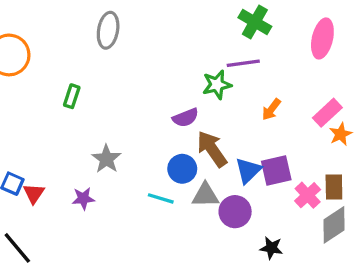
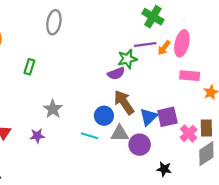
pink ellipse: (322, 38) -> (182, 43), moved
orange arrow: (271, 109) -> (164, 48), moved
pink rectangle: (327, 113) -> (190, 76), moved, turned 48
purple semicircle: (186, 118) -> (116, 73), moved

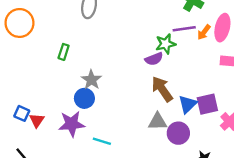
gray star: (53, 109) -> (91, 80), moved
blue circle: (104, 116) -> (84, 98), moved
purple star: (37, 136) -> (72, 124), size x1.6
cyan line: (90, 136) -> (102, 141), moved

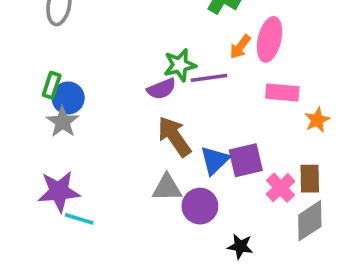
purple line: (184, 29) -> (209, 78), moved
green rectangle: (64, 52) -> (52, 85), moved
blue circle: (84, 98) -> (68, 98), moved
purple star: (72, 124) -> (59, 191), moved

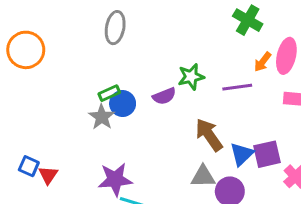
green star: (180, 65) -> (191, 77), moved
green rectangle: (52, 85) -> (109, 93), turned 48
purple semicircle: (161, 89) -> (164, 96), moved
gray star: (63, 122) -> (102, 117), moved

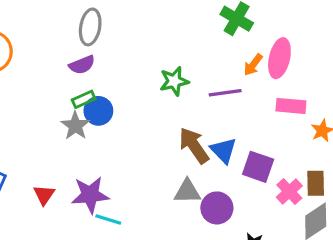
purple semicircle: (164, 96) -> (82, 65), moved
blue triangle: (242, 154) -> (223, 150), moved, turned -30
purple square: (267, 154) -> (258, 167), turned 32
red triangle: (48, 175) -> (44, 195), moved

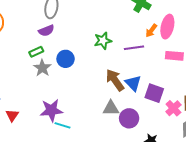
green rectangle: (84, 99) -> (36, 52), moved
blue circle: (98, 111) -> (66, 59), moved
red triangle: (44, 195) -> (12, 115), moved

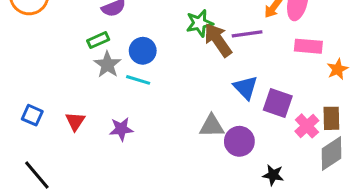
brown arrow: (115, 80) -> (218, 40), moved
purple star: (51, 110) -> (121, 129), size x0.7
red triangle: (12, 115) -> (75, 121), moved
cyan line: (62, 125) -> (138, 80), moved

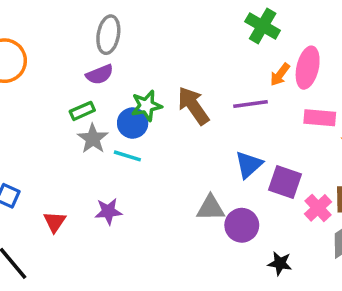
green star: (199, 23) -> (146, 106), moved
brown arrow: (218, 40) -> (193, 106), moved
blue triangle: (246, 88) -> (249, 165), turned 32
red triangle: (75, 121) -> (55, 222), moved

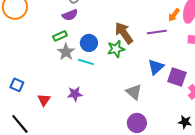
green star: (146, 106) -> (116, 49), moved
gray triangle: (211, 208) -> (134, 92), turned 42
purple circle: (242, 225) -> (137, 123), moved
black star: (280, 263) -> (185, 122), moved

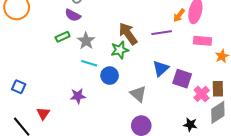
purple semicircle: (70, 15) -> (73, 15), turned 49
blue circle: (89, 43) -> (110, 76), moved
gray star: (66, 52) -> (86, 41), moved
red triangle: (44, 100) -> (43, 113), moved

